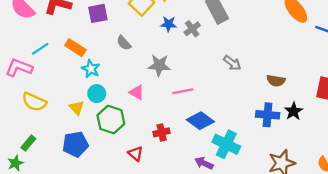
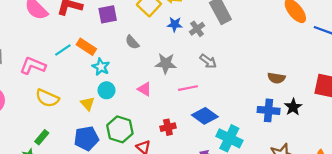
cyan line: (40, 49) -> (63, 50), moved
gray arrow: (232, 63) -> (208, 61), moved
green hexagon: (111, 120) -> (120, 129), moved

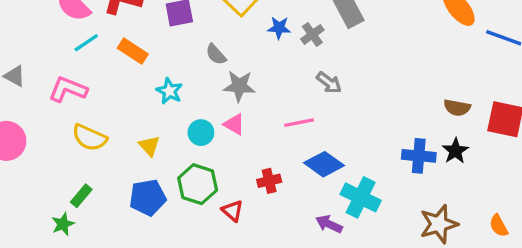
orange rectangle: (86, 47) -> (133, 51), moved
cyan line: (63, 50) -> (86, 43), moved
gray star: (166, 63) -> (239, 86), moved
brown semicircle: (276, 78) -> (457, 108), moved
cyan circle: (106, 90) -> (201, 133), moved

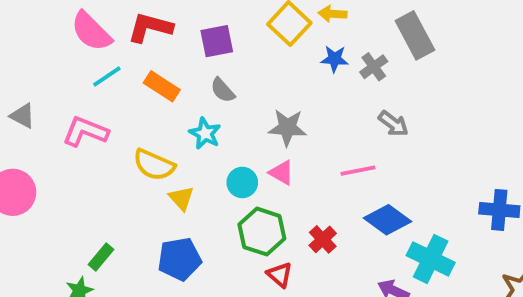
gray semicircle: (216, 54) -> (223, 90), moved
yellow semicircle: (89, 138) -> (154, 165), moved
red cross: (269, 181) -> (323, 239), turned -30
green hexagon: (198, 184) -> (262, 232), moved

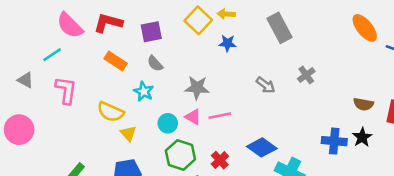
gray cross: (374, 67) -> (306, 75), moved
cyan line: (107, 77) -> (52, 55), moved
pink L-shape: (85, 131) -> (66, 90), turned 76
pink line: (358, 171) -> (220, 116), moved

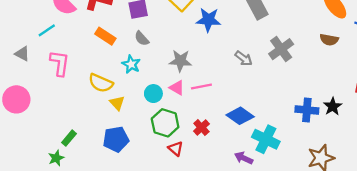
blue star: (227, 43) -> (208, 20), size x1.5
gray cross: (306, 75) -> (281, 49), size x1.5
brown semicircle: (363, 104) -> (329, 40), moved

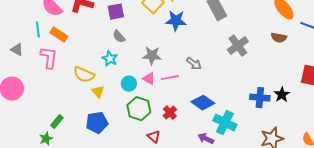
cyan line: (47, 30) -> (38, 30), turned -63
orange rectangle: (105, 36) -> (59, 35), moved
gray arrow: (244, 58) -> (194, 64), moved
red triangle: (176, 149) -> (154, 137), moved

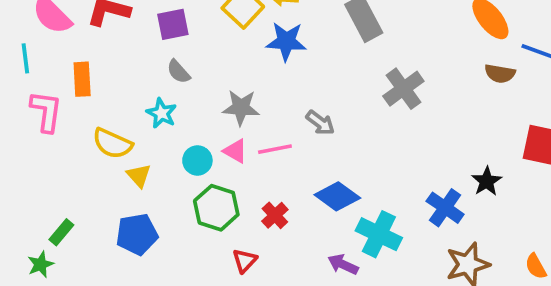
orange rectangle: (59, 35) -> (82, 79), moved, turned 54
brown semicircle: (279, 38) -> (500, 74), moved
blue cross: (260, 98) -> (445, 208), moved, turned 30
red triangle: (154, 137) -> (245, 261), turned 32

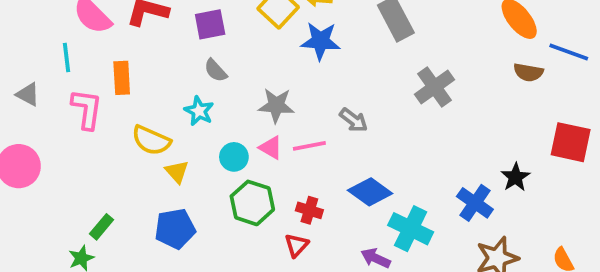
red cross: (275, 215) -> (309, 210), turned -30
red triangle: (245, 261) -> (297, 245), moved

